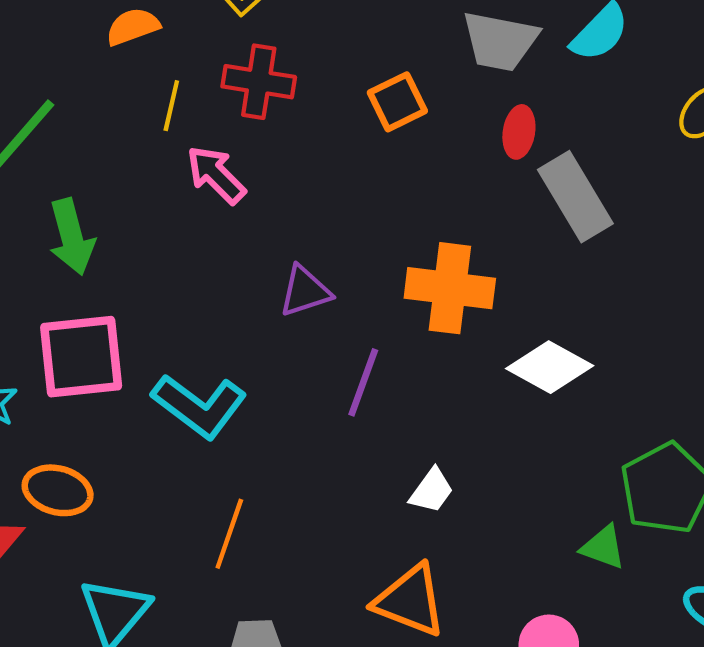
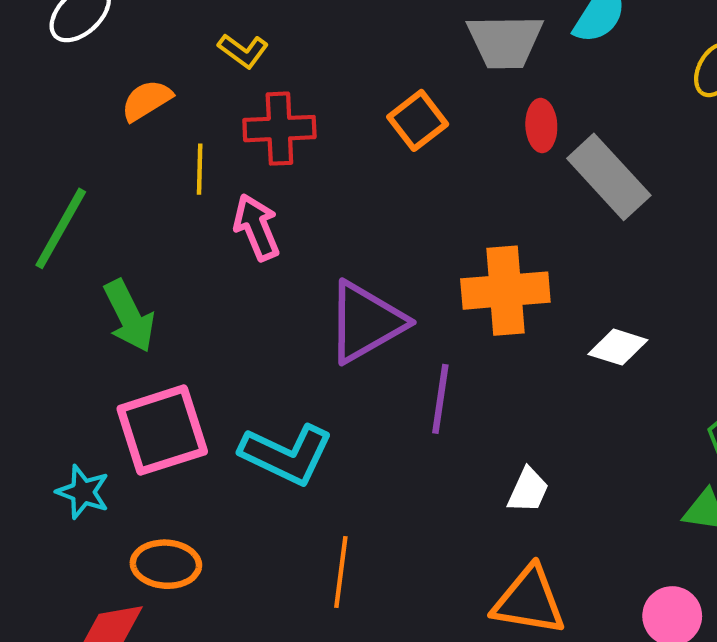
pink arrow: (216, 175) -> (257, 227), turned 34
purple triangle: (305, 291) -> (366, 322), size x1.6
white diamond: (550, 367) -> (618, 347), size x0.7

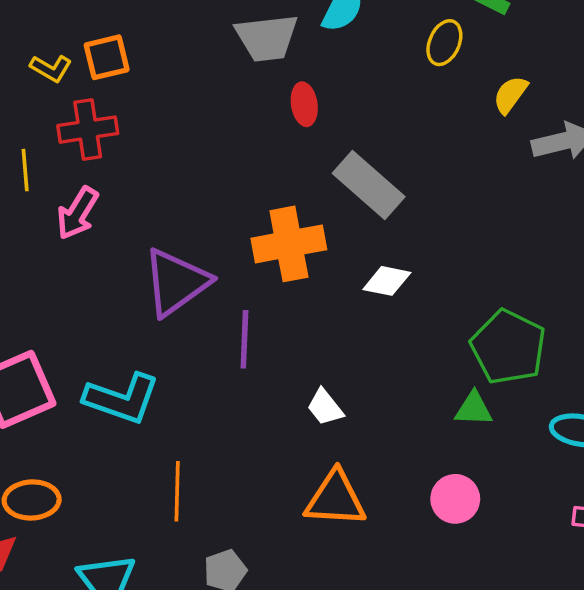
orange square: (418, 120) -> (107, 57), moved, turned 30
gray rectangle: (609, 177) -> (369, 185), moved
pink arrow: (257, 227) -> (77, 213), turned -120
white trapezoid: (528, 490) -> (325, 407), turned 123

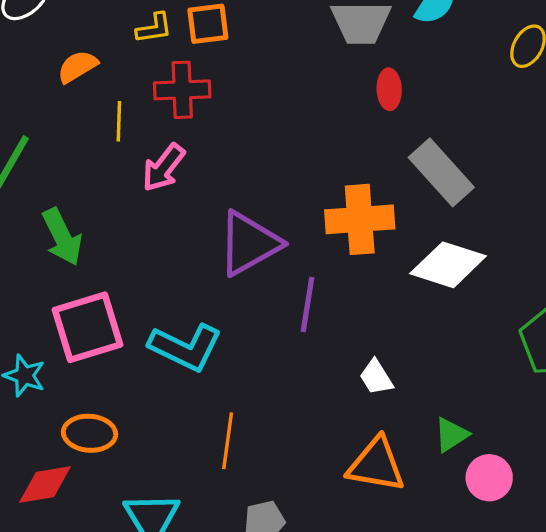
yellow L-shape: (51, 68) -> (154, 28), turned -45
white diamond: (387, 281) -> (448, 265), size x1.6
green triangle: (474, 409) -> (451, 435), moved, turned -42

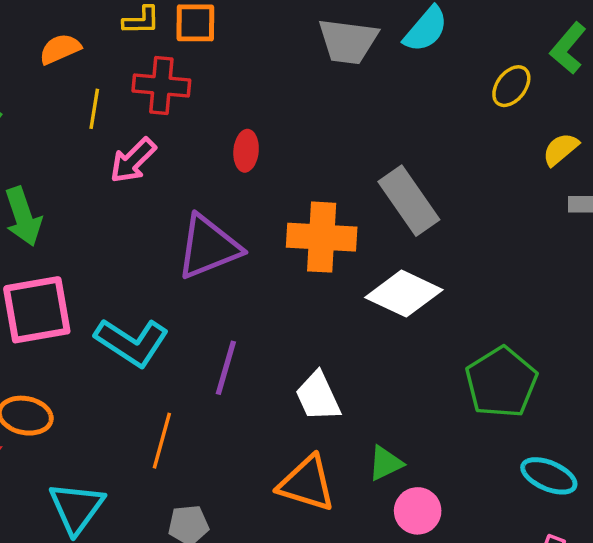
red ellipse: (389, 89) -> (246, 151), moved
purple line: (307, 305) -> (226, 368), moved
white trapezoid: (376, 377) -> (318, 396), size x1.4

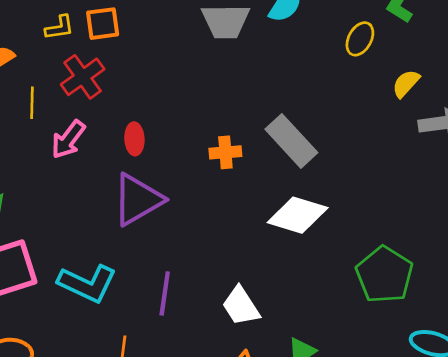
red cross: (161, 85) -> (83, 77), turned -33
red ellipse: (246, 151) -> (134, 139), moved
orange cross: (322, 237) -> (225, 152), moved, size x0.6

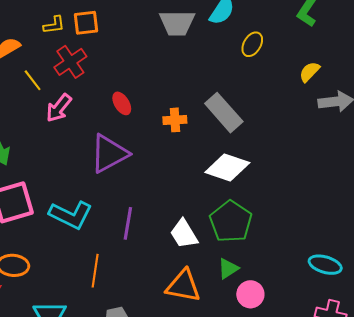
yellow ellipse: (360, 39) -> (252, 44), moved
yellow line: (32, 103) -> (33, 80), turned -40
red ellipse: (134, 139) -> (122, 103), moved, turned -30
green pentagon: (385, 275) -> (231, 221), moved

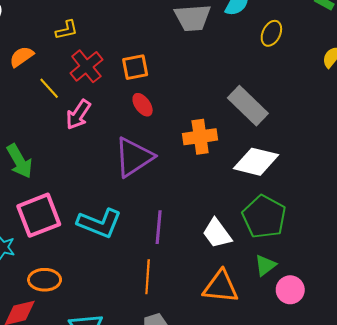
orange square: (86, 23) -> (135, 67), moved
orange cross: (175, 120) -> (200, 137), moved, size x1.4
orange line: (95, 271) -> (148, 277), moved

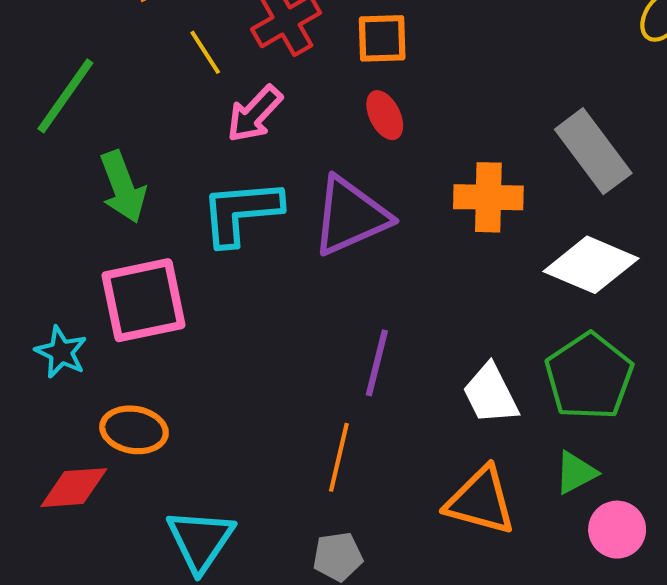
cyan L-shape: (99, 223) -> (241, 212), moved, turned 144

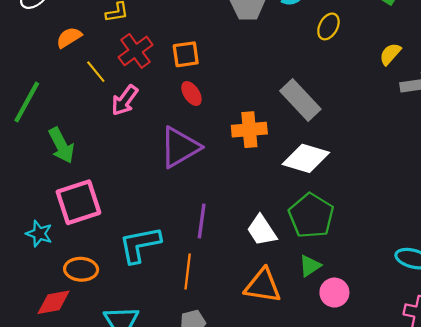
cyan L-shape: (241, 212) -> (140, 245), moved

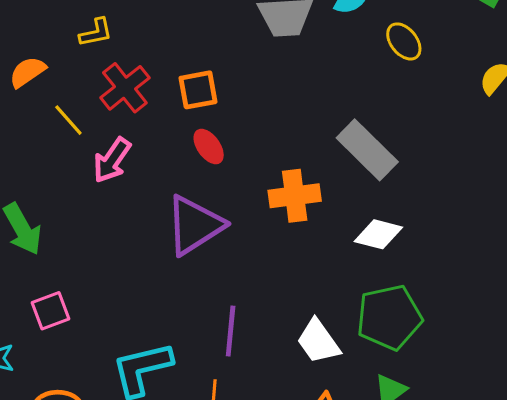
yellow ellipse: (328, 26) -> (404, 41), turned -65
white diamond: (306, 158) -> (378, 234), size x0.7
pink square: (78, 202) -> (51, 311), size x0.6
green pentagon: (311, 216) -> (389, 317), turned 30

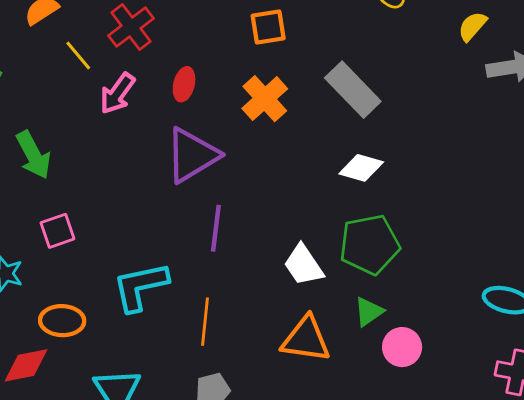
orange square: (198, 90) -> (268, 27), moved
red ellipse: (209, 147) -> (184, 84), moved, turned 48
orange cross: (295, 196) -> (265, 99), moved, turned -36
purple line: (231, 331) -> (216, 228), moved

